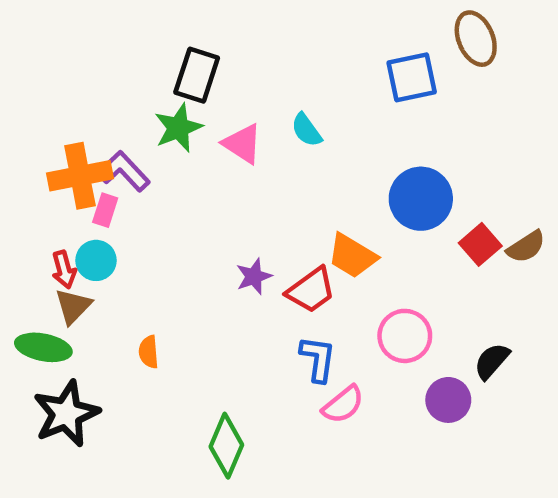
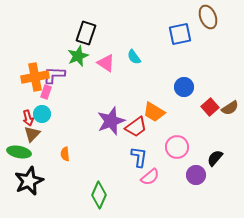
purple L-shape: (123, 171) -> (54, 75), turned -45
blue circle: (421, 199) -> (184, 87), size x0.7
purple star: (254, 276) -> (111, 121), size x1.8

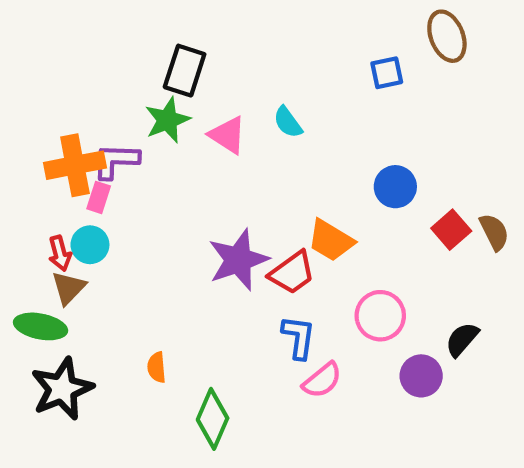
blue square: (180, 34) -> (387, 73), size x0.7
brown semicircle: (230, 108) -> (494, 232), turned -84
orange semicircle: (65, 154) -> (157, 367), moved

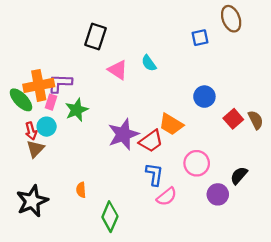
green star: (167, 120) -> (77, 110), moved
green ellipse: (41, 326) -> (21, 100), moved, turned 35

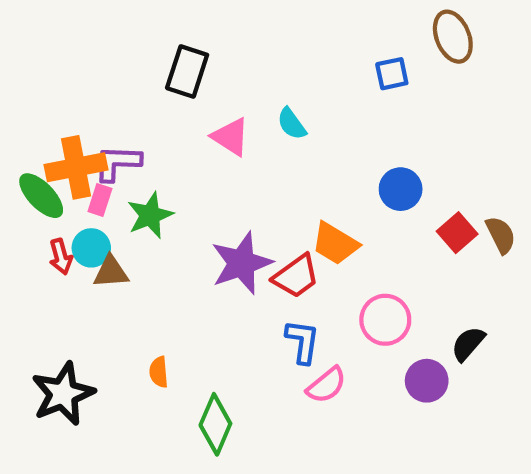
brown triangle: (35, 149) -> (111, 272), moved, turned 42

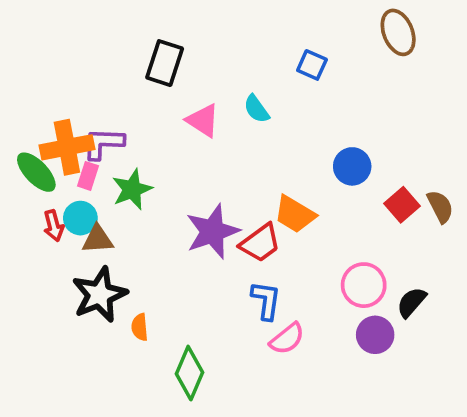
blue square: (392, 74) -> (312, 65), moved, turned 36
pink circle: (385, 320) -> (364, 285), moved
black star: (63, 394) -> (100, 295), moved

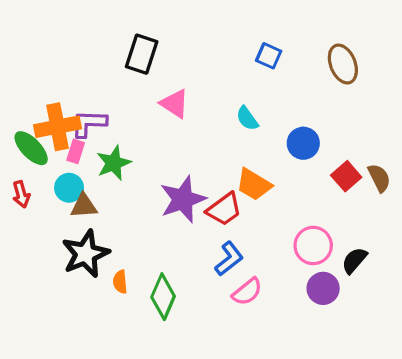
brown ellipse: (398, 32) -> (343, 64), moved
cyan semicircle: (256, 109) -> (247, 118), moved
red arrow: (54, 226) -> (21, 194), moved
blue L-shape: (266, 300) -> (229, 259), turned 44
green diamond: (189, 373) -> (163, 297), moved

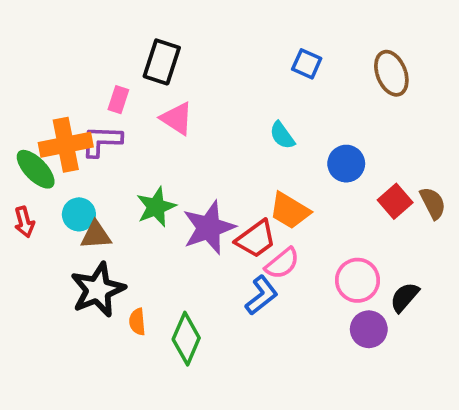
pink triangle: (175, 104) -> (177, 118), moved
pink rectangle: (76, 151) -> (118, 100), moved
green star: (114, 163) -> (156, 207), moved
pink semicircle: (247, 292) -> (282, 263), moved

